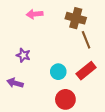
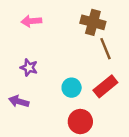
pink arrow: (35, 14) -> (31, 21), moved

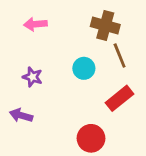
cyan circle: (72, 88) -> (84, 68), moved

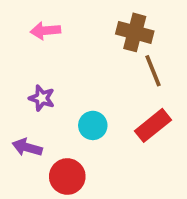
cyan circle: (84, 68) -> (93, 125), moved
red circle: (91, 138) -> (67, 177), moved

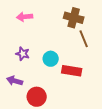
cyan circle: (93, 125) -> (51, 59), moved
red rectangle: (153, 125) -> (72, 71), moved, turned 48

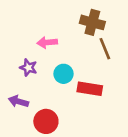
pink arrow: (25, 17) -> (47, 42), moved

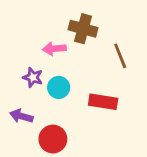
brown cross: (92, 22) -> (83, 29), moved
cyan circle: (64, 74) -> (59, 87), moved

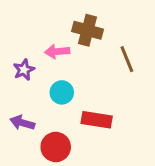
purple star: (33, 77) -> (24, 70), moved, turned 30
red rectangle: (103, 102) -> (97, 120), moved

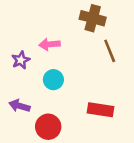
brown cross: (88, 30) -> (93, 18), moved
red rectangle: (97, 120) -> (100, 110), moved

